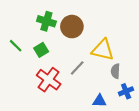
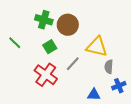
green square: (41, 50) -> (50, 47), moved

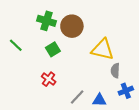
gray line: (73, 64) -> (77, 97), moved
red cross: (46, 75) -> (49, 79), size x0.6

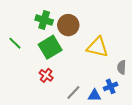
green square: (53, 49) -> (50, 47), size x1.6
gray semicircle: (115, 71) -> (122, 67), moved
blue cross: (126, 91) -> (111, 86), moved

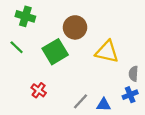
green cross: (44, 20) -> (25, 16), moved
red cross: (46, 75) -> (39, 90), moved
blue cross: (111, 86) -> (130, 95), moved

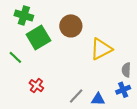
green line: (17, 47) -> (15, 57), moved
green square: (55, 52) -> (38, 37), moved
yellow triangle: (107, 52) -> (101, 49), turned -40

